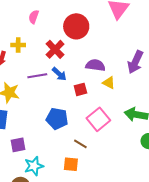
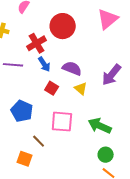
blue arrow: (59, 74) -> (44, 64), moved
red square: (80, 89) -> (52, 88), turned 32
pink square: (98, 119) -> (62, 122), turned 30

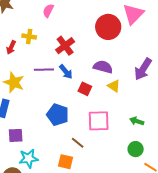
red circle: (63, 26) -> (108, 27), moved
blue arrow: (44, 64) -> (66, 72), moved
green arrow: (100, 126) -> (137, 121), size x0.6
green circle: (106, 155) -> (136, 149), moved

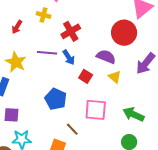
red circle: (108, 27) -> (124, 33), moved
yellow cross: (29, 37) -> (44, 15), moved
green arrow: (137, 121) -> (133, 114), size x1.5

